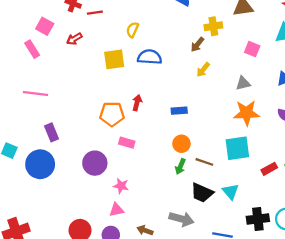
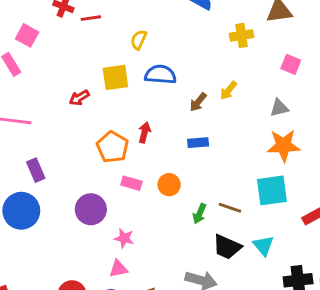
red arrow: (74, 39) -> (79, 98), moved
brown arrow: (197, 45) -> (198, 102), moved
orange pentagon: (112, 114) -> (113, 147), turned 30
orange circle: (181, 144) -> (169, 185), moved

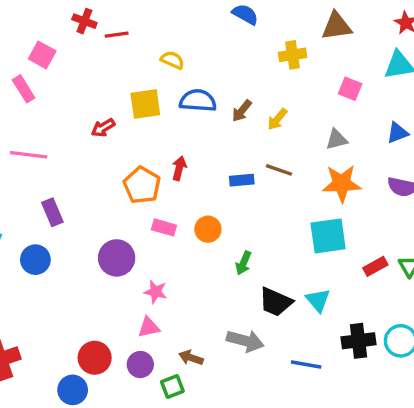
yellow semicircle: (139, 40) -> (172, 60), turned 90
brown arrow: (198, 102) -> (242, 111), moved
brown line: (230, 208) -> (279, 170), moved
blue circle: (21, 211) -> (35, 260), size x0.7

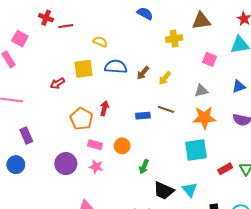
pink star: (156, 292) -> (96, 167), moved

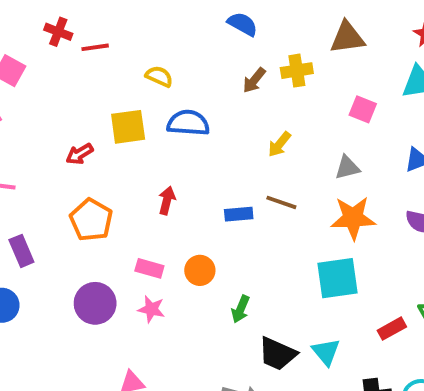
brown arrow: (143, 73) -> (254, 80), moved
orange pentagon: (81, 119) -> (91, 220), moved
red rectangle: (225, 169) -> (392, 329), moved

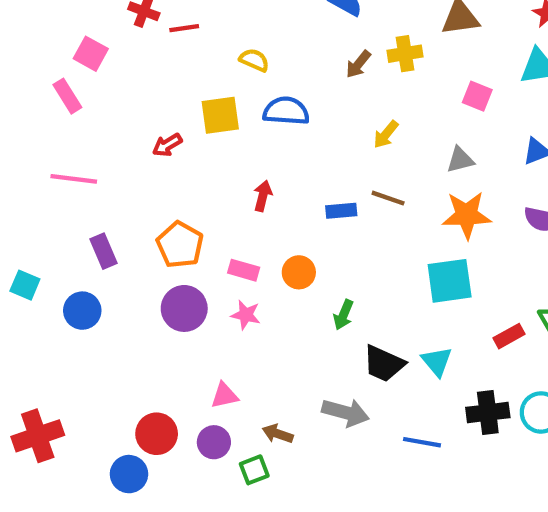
orange pentagon: (91, 220) -> (180, 245), moved

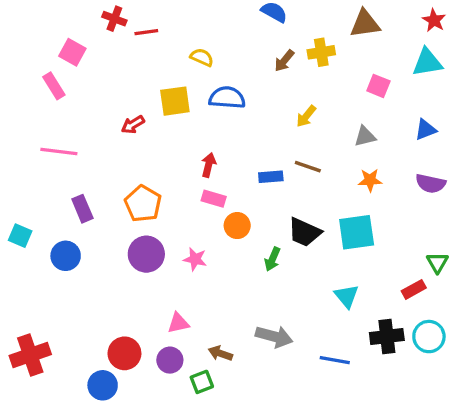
orange star: (467, 215) -> (370, 180), size x0.6
pink rectangle: (244, 270) -> (214, 199), moved
red rectangle: (509, 336) -> (414, 289), moved
black trapezoid: (384, 364) -> (304, 232), moved

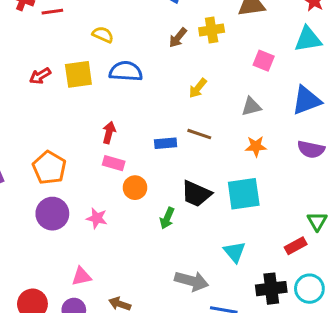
red arrow: (133, 125) -> (40, 76), moved
blue triangle: (426, 130) -> (306, 100), size x1.5
gray arrow: (274, 337) -> (192, 281), moved

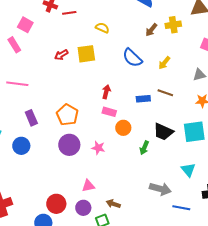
blue semicircle: (126, 71) -> (132, 58), moved, turned -140

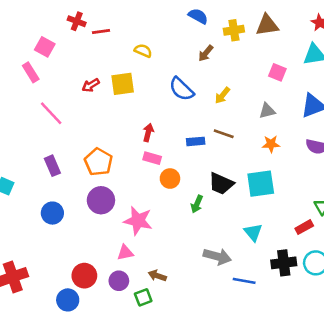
yellow cross: (173, 25) -> (234, 30), moved
pink line: (17, 84) -> (51, 113), moved, turned 40
blue circle: (21, 146) -> (52, 213), moved
pink star: (98, 148) -> (138, 221), moved, size x1.6

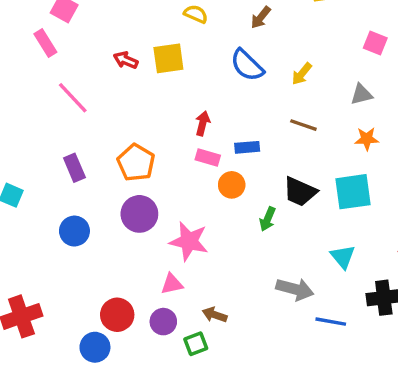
brown arrow: (206, 53) -> (261, 17), moved
red arrow: (91, 85) -> (126, 60), turned 54
blue rectangle: (196, 141) -> (247, 147), moved

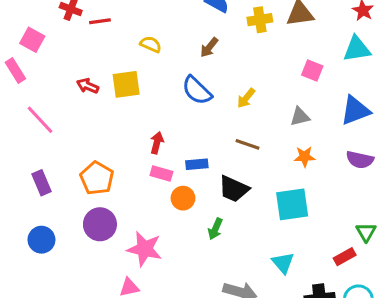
black trapezoid: (300, 192) -> (234, 189), moved

